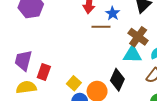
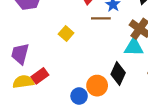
red rectangle: (44, 72) -> (40, 76), moved, turned 35
yellow square: (74, 83) -> (66, 34), moved

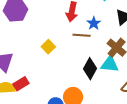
black diamond: (118, 74) -> (90, 69), moved

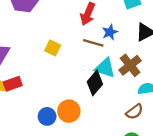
yellow square: (48, 47) -> (53, 48), turned -32
cyan triangle: (110, 64) -> (105, 68), moved

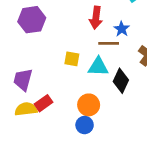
cyan triangle: (105, 68) -> (98, 67), moved
orange circle: (69, 111) -> (89, 105), moved

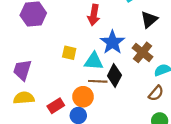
blue star: (122, 29) -> (112, 42), moved, size x1.6
brown line: (109, 43) -> (98, 81), moved
red rectangle: (44, 103) -> (56, 106), moved

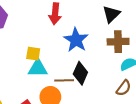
brown cross: (142, 52) -> (118, 42), moved, turned -36
cyan triangle: (94, 61) -> (38, 68), moved

